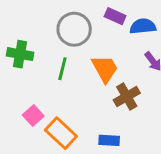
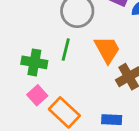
green cross: (20, 54) -> (34, 62), moved

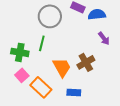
orange trapezoid: (107, 50) -> (62, 67), moved

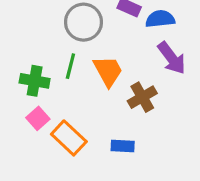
purple arrow: (104, 38) -> (172, 58), size x1.5
orange trapezoid: (62, 67) -> (108, 71), moved

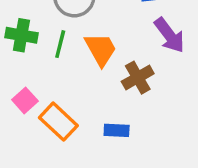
green cross: (35, 81) -> (21, 35), moved

